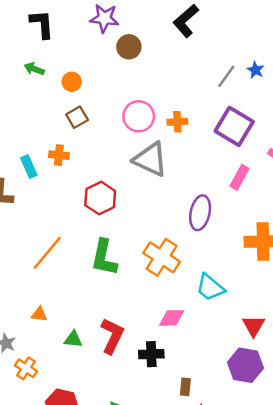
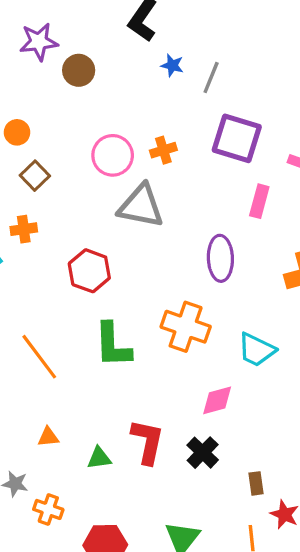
blue star: (255, 70) -> (172, 65), moved
orange line: (47, 253) -> (39, 357), turned -63
black cross: (151, 354) -> (203, 453), turned -30

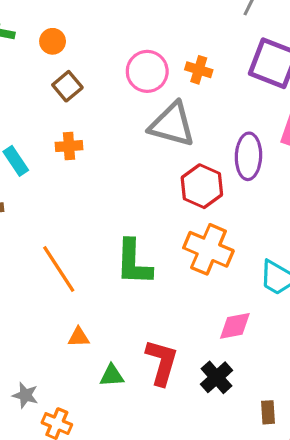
orange cross: (163, 150) -> (199, 70), turned 30
orange cross: (24, 229) -> (69, 146), moved
purple ellipse: (220, 258) -> (248, 156), moved
red hexagon: (89, 271) -> (202, 186), moved
orange triangle: (48, 437) -> (79, 337), moved

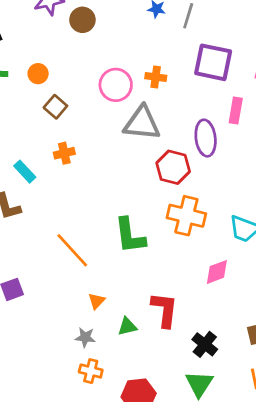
orange triangle: (79, 337) -> (97, 301), turned -36
black cross: (216, 377) -> (205, 344), moved
gray star: (25, 395) -> (85, 337), moved

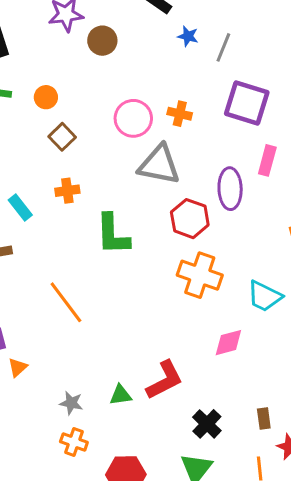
green L-shape: (130, 236) -> (113, 234), moved
orange triangle: (97, 301) -> (18, 367), moved
red L-shape: (165, 310) -> (165, 380), turned 51

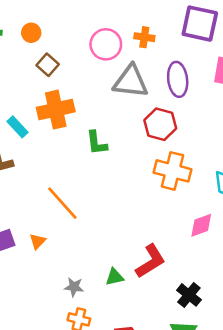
purple ellipse: (230, 189) -> (178, 79), moved
orange cross: (67, 191) -> (56, 110), size x1.8
green L-shape: (113, 234) -> (97, 143), size x0.7
orange triangle: (18, 367) -> (38, 241), moved

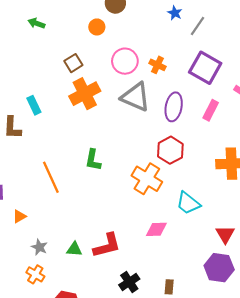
orange circle: (31, 33) -> (97, 27), moved
orange cross: (56, 110) -> (85, 94), moved, turned -32
red hexagon: (160, 124) -> (170, 150), moved
green L-shape: (97, 143) -> (93, 160), moved
orange triangle: (38, 241) -> (19, 216), moved

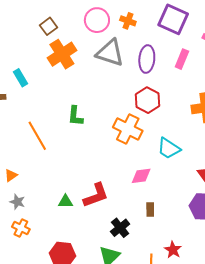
cyan rectangle: (34, 105) -> (21, 78), moved
gray star: (39, 247) -> (17, 202), moved
orange cross: (35, 274) -> (21, 228), moved
brown rectangle: (169, 287) -> (150, 209), moved

